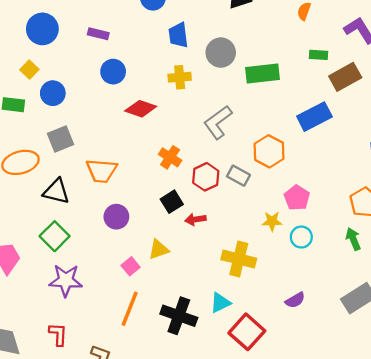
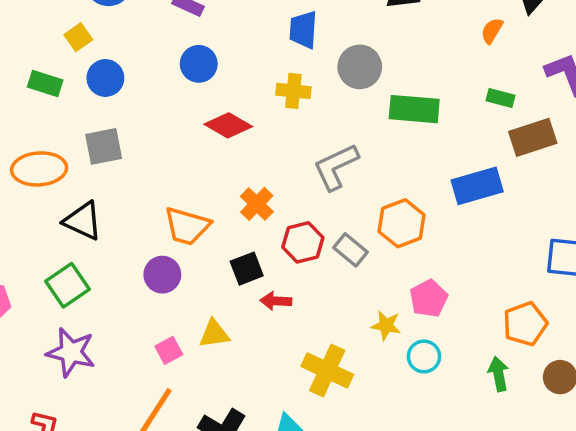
orange trapezoid: (102, 171) -> (187, 226), moved

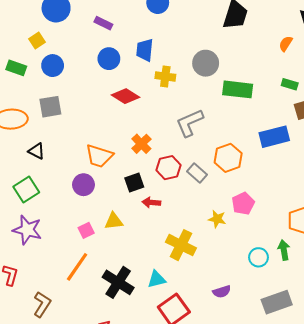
blue trapezoid: (303, 30) -> (145, 50), moved
black triangle: (83, 221) -> (37, 151), size x0.7
cyan circle: (424, 356) -> (259, 257), moved

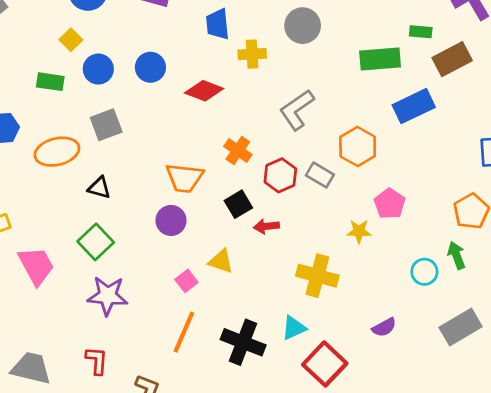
blue circle: (109, 59) -> (150, 67), moved
green rectangle: (238, 89) -> (380, 59), moved
yellow triangle: (114, 221) -> (221, 261), turned 36

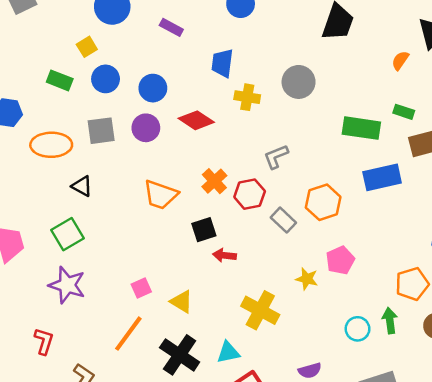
gray L-shape: (297, 110) -> (276, 157), size x0.7
red hexagon: (280, 175) -> (250, 194), moved
purple circle: (171, 220) -> (146, 128), moved
yellow triangle: (221, 261) -> (182, 302), moved

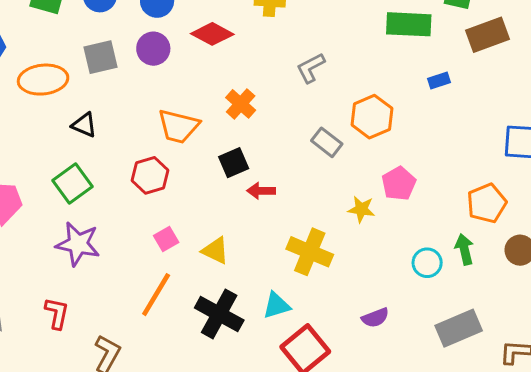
blue rectangle: (382, 177) -> (439, 80), size x0.5
red hexagon: (250, 194) -> (150, 175), moved

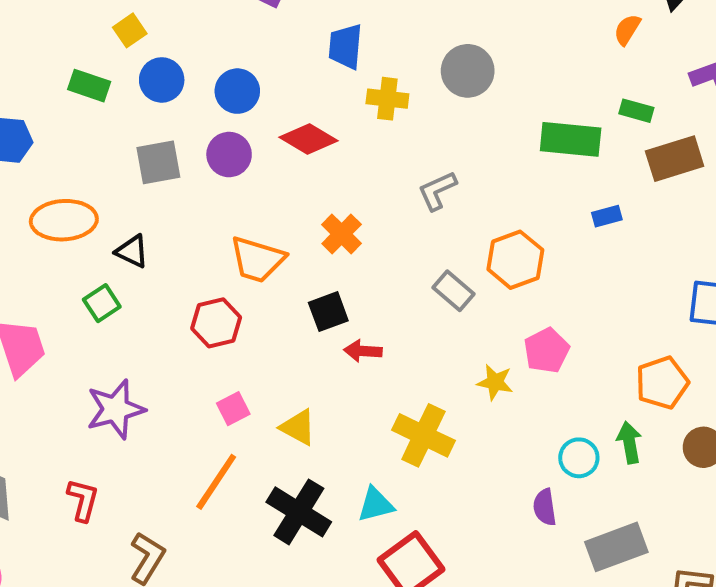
orange ellipse: (43, 80) -> (64, 220), moved
green square: (73, 184) -> (102, 303), moved, size x0.7
purple star: (78, 244) -> (116, 409), turned -30
purple semicircle: (375, 318) -> (545, 507), moved, turned 100

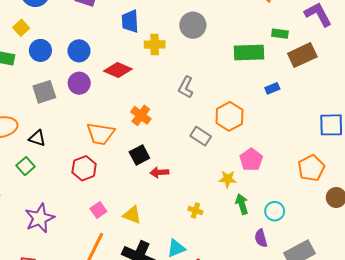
gray L-shape: (437, 191) -> (186, 87), turned -30
yellow cross: (423, 435) -> (195, 210), size x0.5
green arrow: (629, 442) -> (242, 204), moved

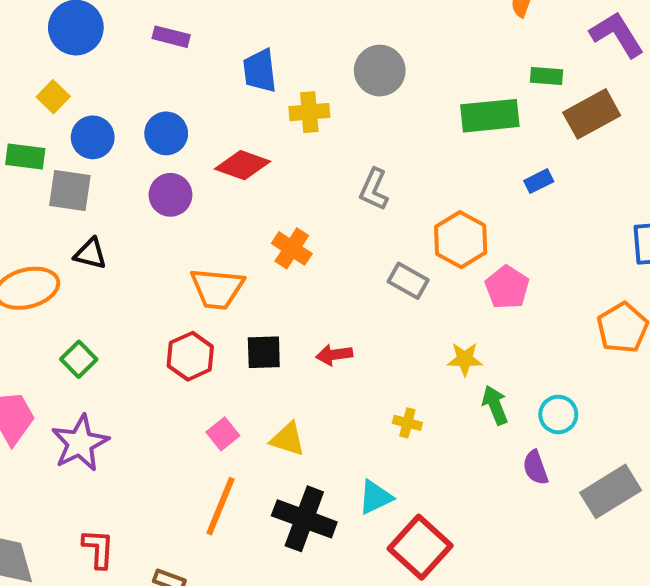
gray square: (44, 92) -> (70, 190), moved, turned 30
black triangle: (37, 138) -> (90, 254), moved
black square: (139, 155) -> (264, 352), moved, turned 30
pink pentagon: (251, 160) -> (507, 287), moved
purple star: (40, 218) -> (80, 443), moved

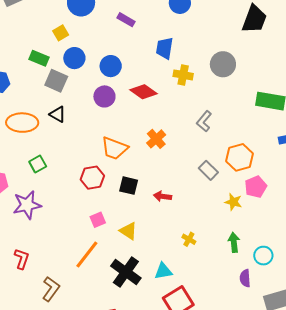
yellow star: (465, 359) -> (233, 202), moved

